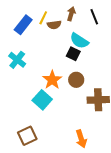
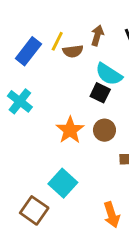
cyan square: (42, 100) -> (63, 183), moved
brown square: (27, 136) -> (34, 210), turned -30

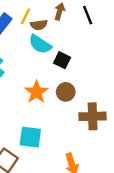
cyan semicircle: (109, 74) -> (40, 44), moved
cyan square: (63, 183) -> (30, 137), turned -35

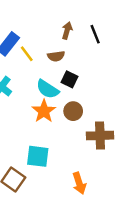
yellow line: (25, 16) -> (27, 54), moved, turned -63
brown semicircle: (39, 25) -> (56, 56), moved
cyan semicircle: (40, 44) -> (48, 89), moved

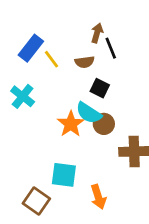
black line: (95, 34) -> (111, 48), moved
cyan semicircle: (48, 89) -> (89, 113), moved
orange arrow: (79, 183) -> (98, 197), moved

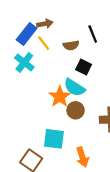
brown arrow: (97, 33) -> (45, 24), moved, turned 63
cyan cross: (23, 96) -> (24, 62), moved
brown circle: (104, 124) -> (76, 110), moved

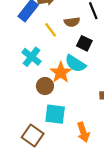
yellow line: (44, 43) -> (51, 30), moved
cyan cross: (24, 62) -> (31, 57), moved
brown circle: (76, 110) -> (45, 86), moved

